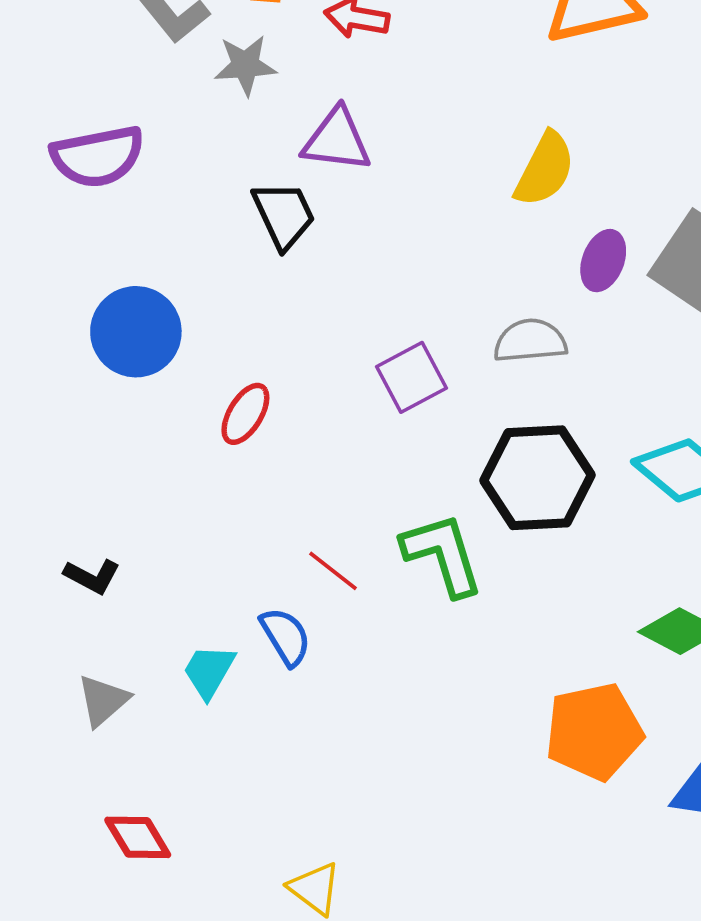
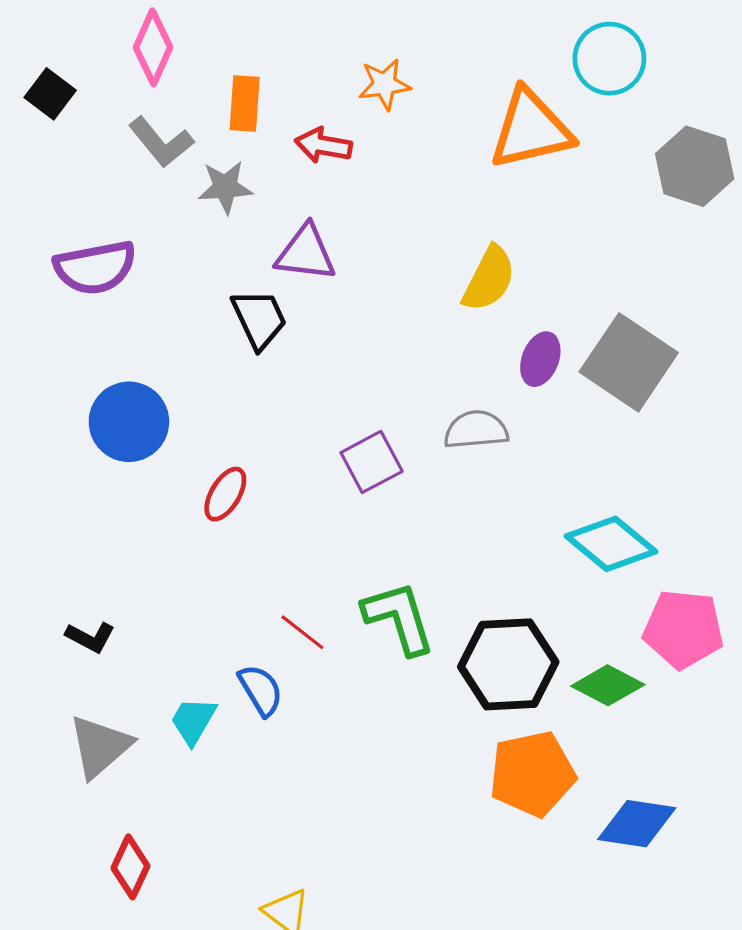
black hexagon: (537, 478) -> (508, 664), moved
gray triangle: (103, 700) -> (100, 746), size x1.4
red diamond: (138, 837) -> (131, 867), turned 56

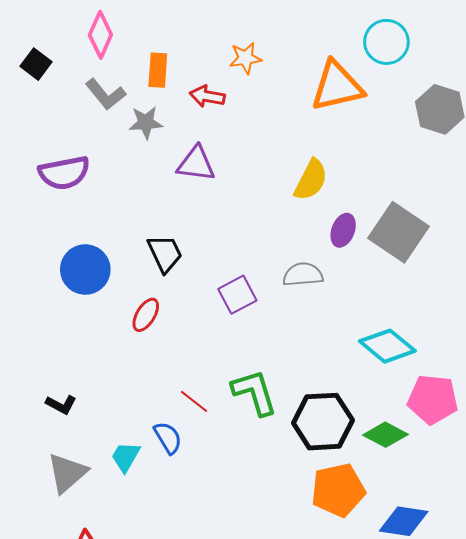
black trapezoid: (259, 319) -> (165, 253), moved

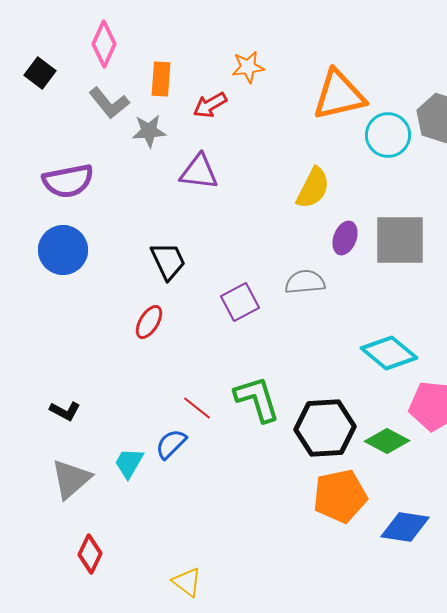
cyan circle: (386, 42) -> (388, 135), moved
red arrow: (207, 96) -> (210, 105), turned -40
gray square: (399, 232) -> (400, 240), turned -34
blue circle: (85, 270) -> (63, 250), moved
blue semicircle: (168, 438) -> (171, 444), turned -104

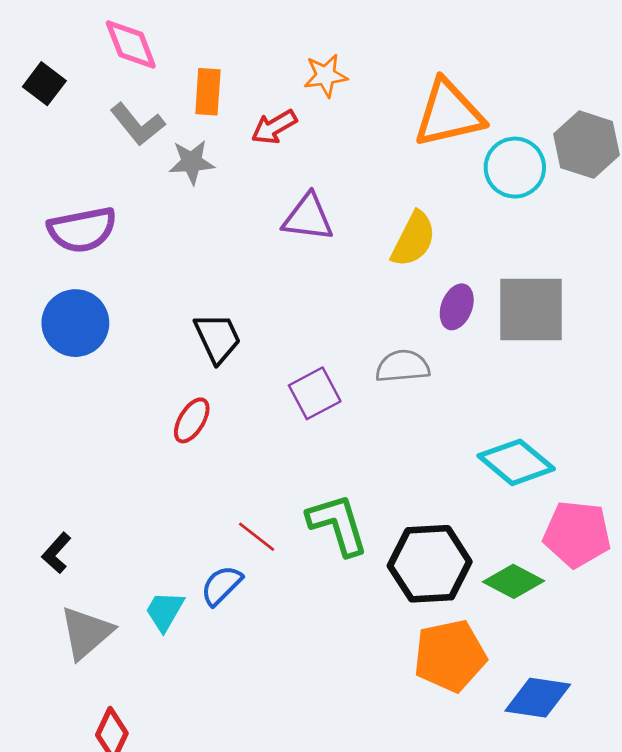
pink diamond: (104, 44) -> (131, 44), turned -45
purple triangle: (199, 172) -> (308, 218), moved
black L-shape: (65, 411) -> (56, 553), moved, turned 104

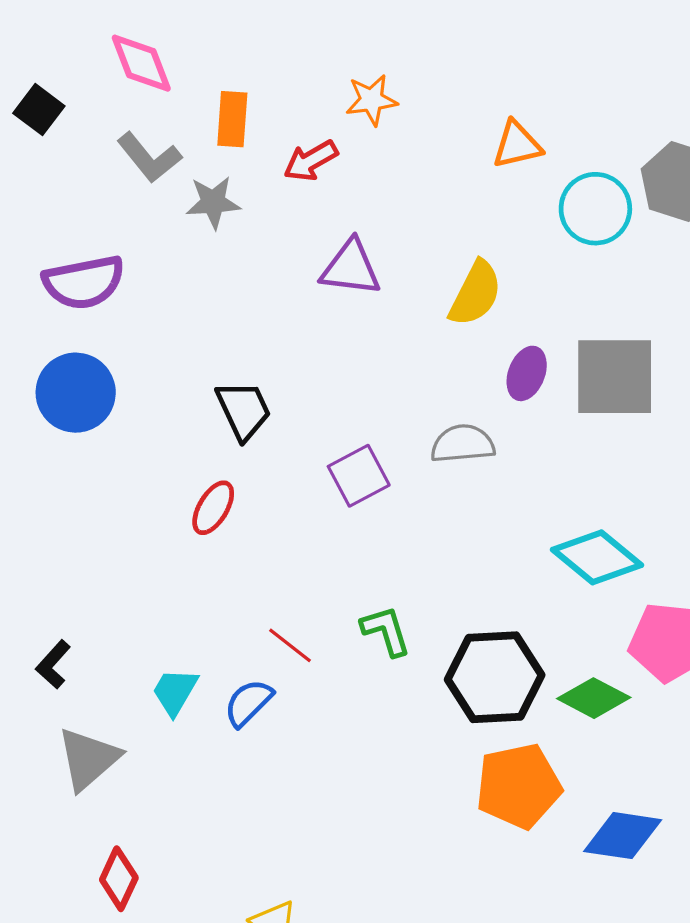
orange triangle: (449, 113) -> (517, 145), size x0.6
green L-shape: (338, 525) -> (386, 631), size x0.7
cyan trapezoid: (165, 611) -> (175, 692), moved

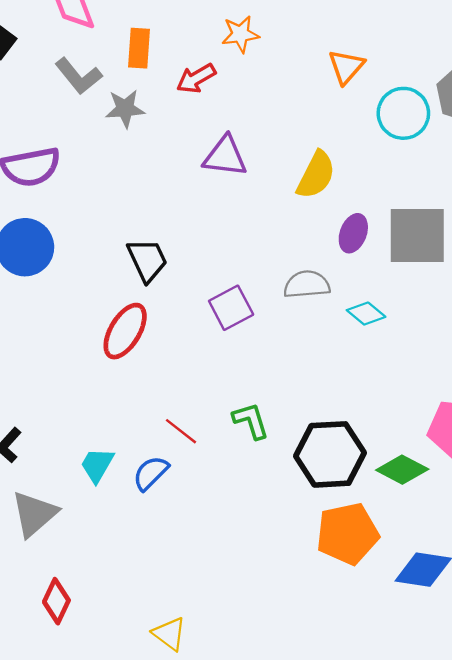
orange triangle: (517, 145) -> (346, 67), turned -36
red ellipse: (213, 508) -> (125, 331), size x1.4
cyan diamond: (597, 557) -> (366, 314), moved, size x0.6

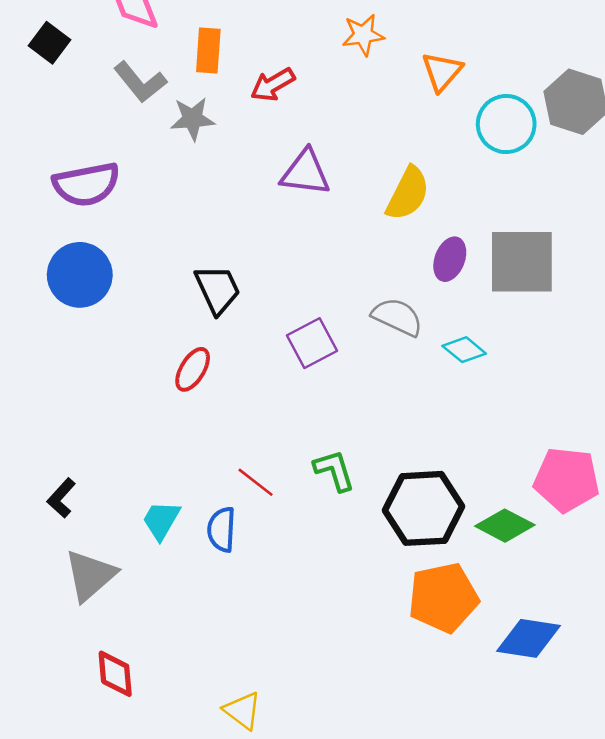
orange star: (240, 34) -> (363, 35), moved
gray semicircle: (307, 284) -> (397, 317), turned 30
red ellipse: (125, 331) -> (193, 369), size x0.7
blue semicircle: (151, 473) -> (221, 529), turned -42
red diamond: (56, 601) -> (115, 674), turned -30

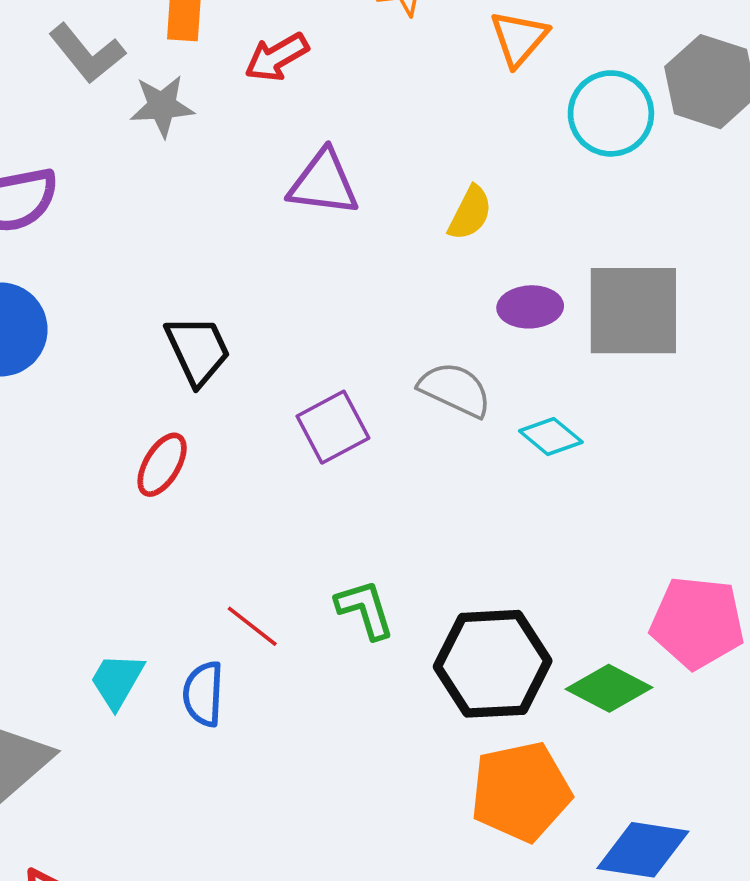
yellow semicircle: (408, 194) -> (470, 213), size x0.7
purple ellipse: (450, 259) -> (530, 307), turned 66

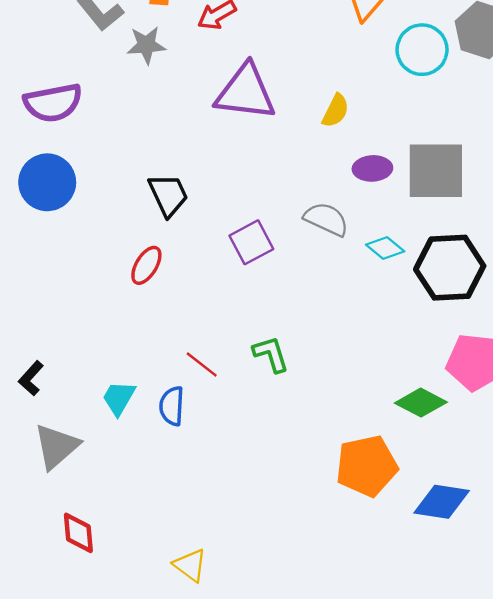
purple triangle: (324, 183) -> (246, 92), size x1.4
black hexagon: (493, 664) -> (450, 268), moved

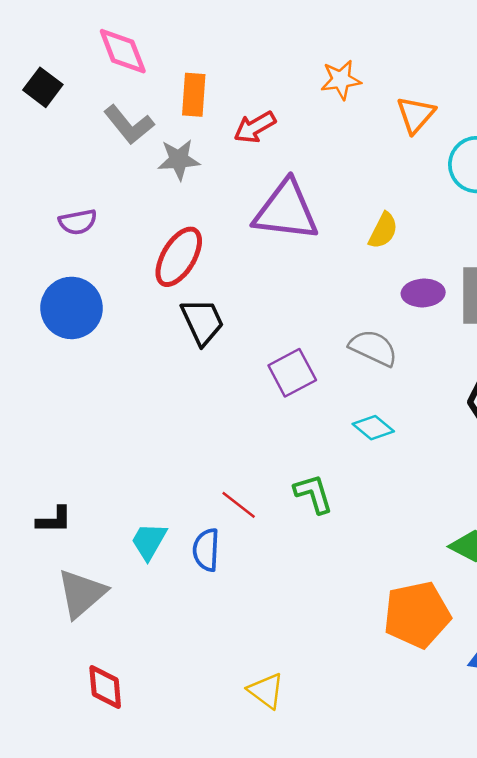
purple semicircle: (53, 103) -> (78, 222), size x0.6
cyan diamond: (385, 248) -> (373, 428), moved
red ellipse: (146, 265) -> (179, 257), moved, size x1.4
black L-shape: (31, 378) -> (54, 520), turned -132
yellow triangle: (190, 565) -> (266, 691), moved

